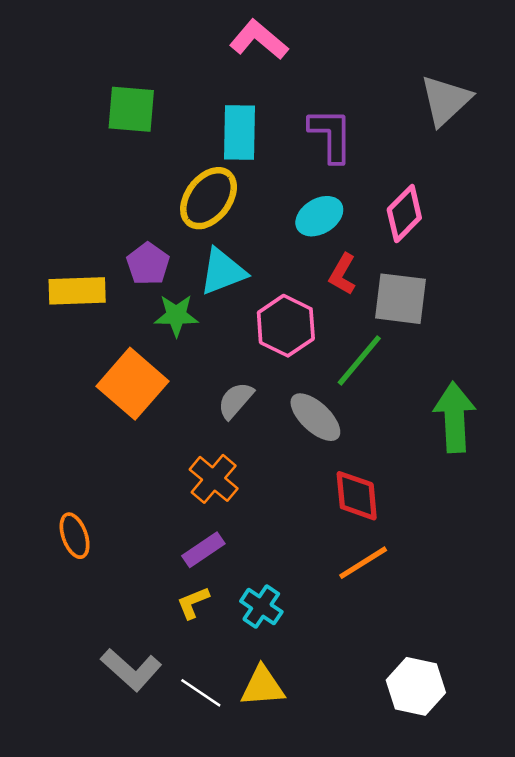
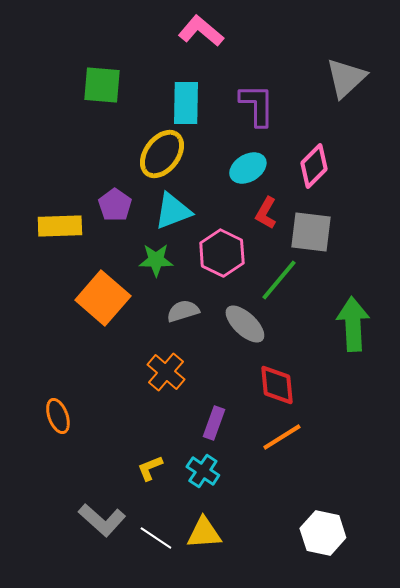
green star: (176, 315) -> (156, 260), moved
gray semicircle: (236, 400) -> (183, 311), turned 32
purple rectangle: (203, 550) -> (214, 423), moved, turned -36

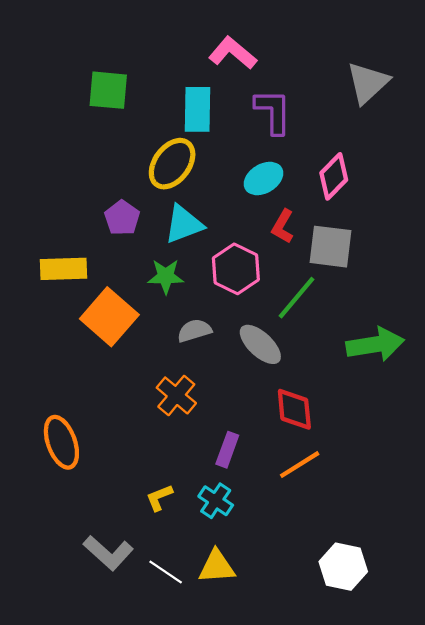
pink L-shape: (201, 31) -> (233, 53), moved
yellow rectangle: (60, 226) -> (64, 269), moved
green arrow: (353, 324) -> (375, 344), turned 84
orange ellipse: (58, 416) -> (61, 442), size x1.4

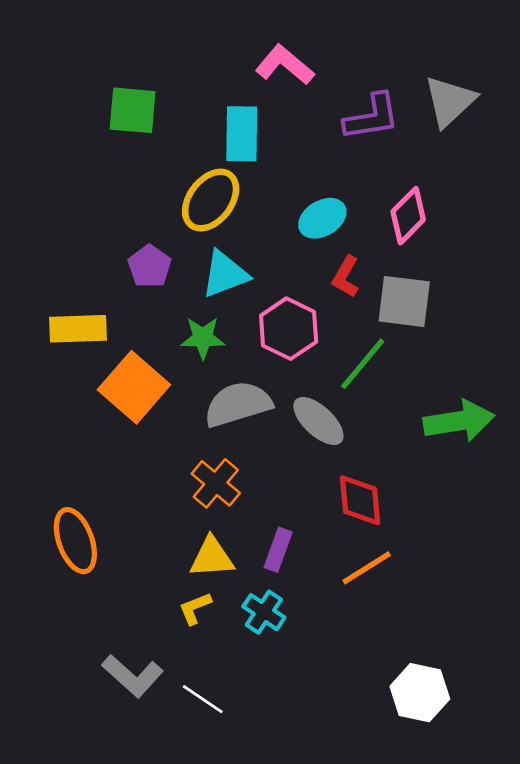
purple L-shape: (273, 111) -> (372, 117), moved, turned 81
gray semicircle: (194, 331) -> (238, 404), size x1.6
yellow triangle: (217, 567) -> (212, 557), moved

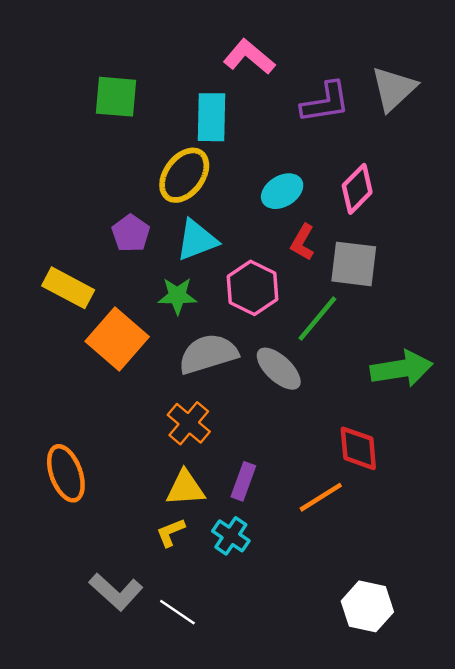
yellow rectangle: (78, 329) -> (68, 288), turned 30
red diamond: (360, 500) -> (358, 448), moved

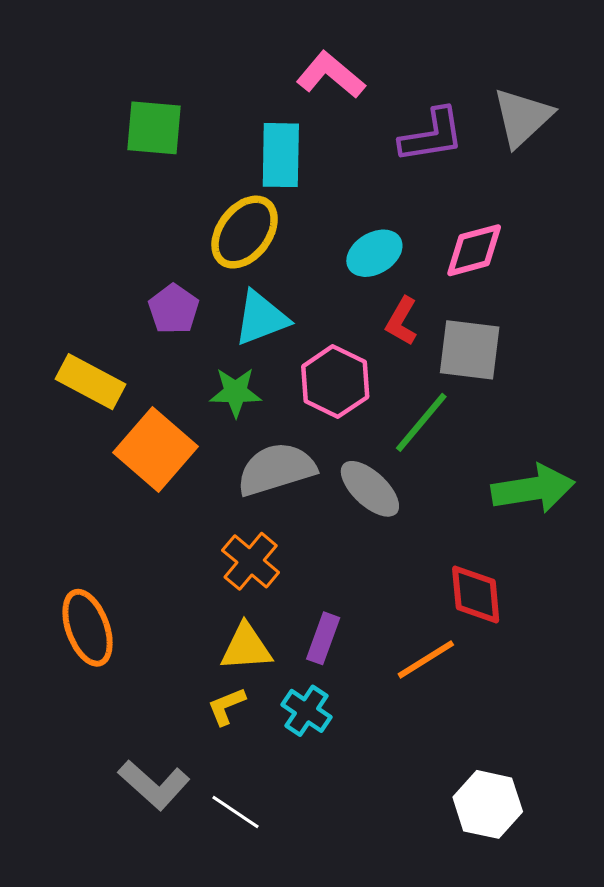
pink diamond: (357, 189) -> (474, 250), turned 30

